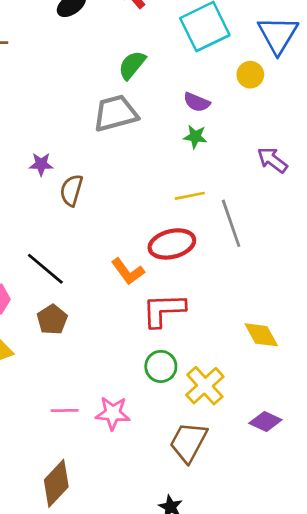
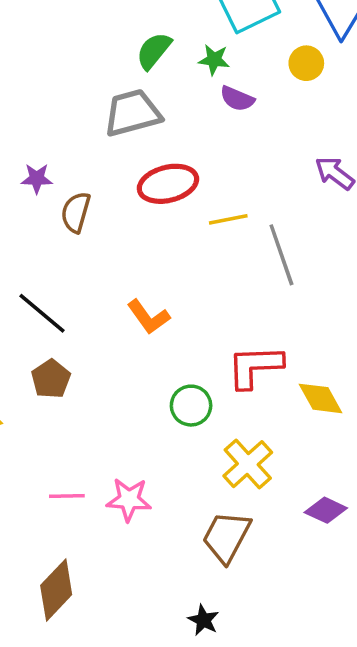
green star: (195, 137) -> (214, 60), moved
red ellipse: (172, 244) -> (168, 184), moved
red L-shape: (164, 310) -> (255, 367), moved
green circle: (161, 366) -> (191, 406), moved

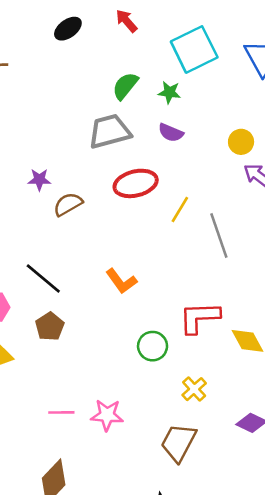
yellow circle: (306, 63) -> (241, 142), moved
purple semicircle: (237, 99) -> (171, 133), moved
brown semicircle: (76, 212) -> (68, 204), turned 44
yellow line: (228, 219) -> (180, 209), turned -48
yellow cross: (248, 464) -> (194, 389), size x0.7

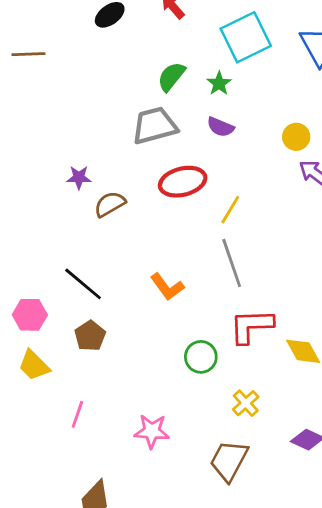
green star: (169, 92) -> (219, 84), turned 30
gray line: (219, 236) -> (232, 263), moved
pink line: (61, 412) -> (77, 414), moved, turned -70

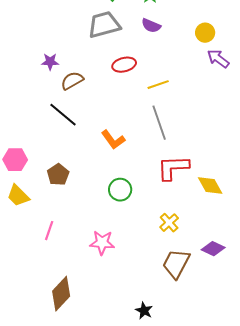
red ellipse: (183, 182) -> (124, 65), size x0.7
yellow line: (230, 210) -> (158, 85), turned 40
black line: (83, 284) -> (63, 115), moved
green circle: (201, 357) -> (120, 190), moved
brown trapezoid: (229, 461) -> (176, 264), moved

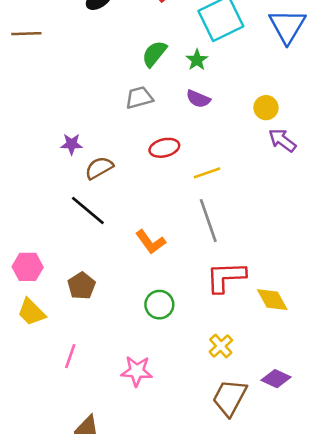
gray trapezoid: (104, 25) -> (139, 98), size x0.7

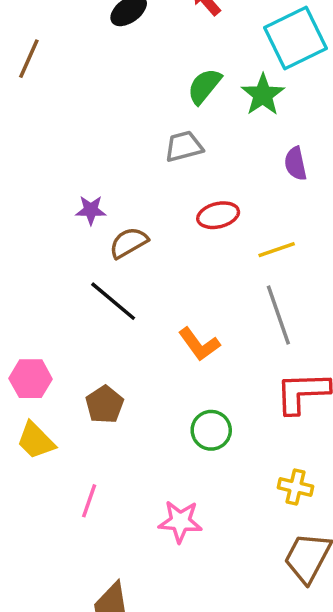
brown line: (26, 34) -> (29, 59), turned -64
green star: (197, 60) -> (263, 95), size x1.4
purple semicircle: (198, 99) -> (296, 164), moved, turned 55
yellow cross: (221, 346) -> (296, 487), turned -35

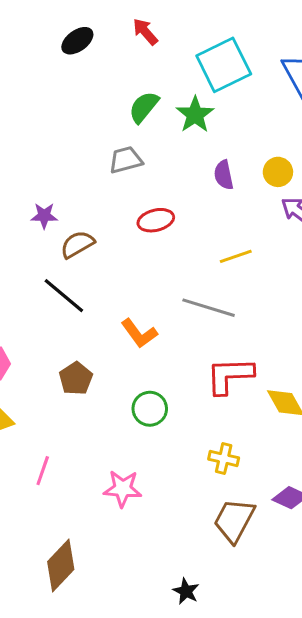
yellow line: (277, 250) -> (236, 256), moved
gray line: (278, 315) -> (209, 308), turned -54
brown pentagon: (105, 404) -> (76, 379), moved

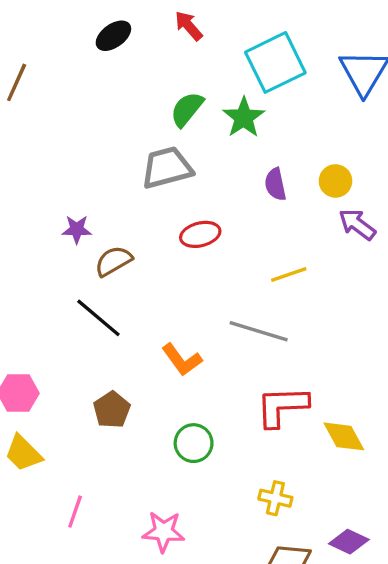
gray trapezoid: (126, 160) -> (167, 168), size x1.4

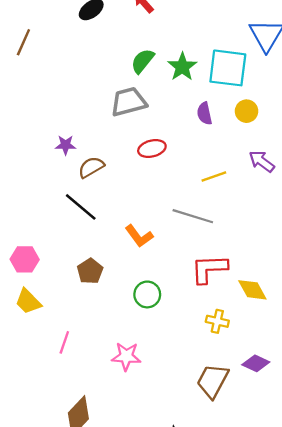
cyan square: (275, 62) -> (228, 68), moved, turned 33
purple arrow: (357, 224) -> (262, 161), moved
yellow cross: (275, 498) -> (217, 321), moved

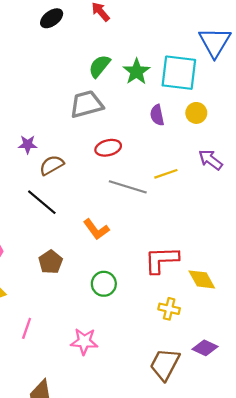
gray line: (193, 216) -> (128, 187), moved

